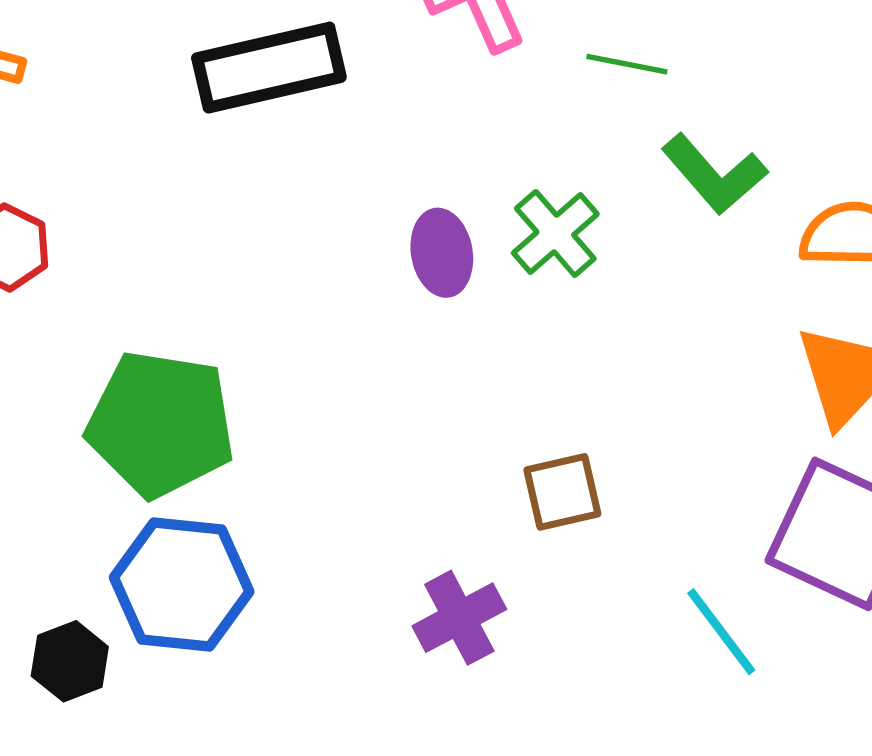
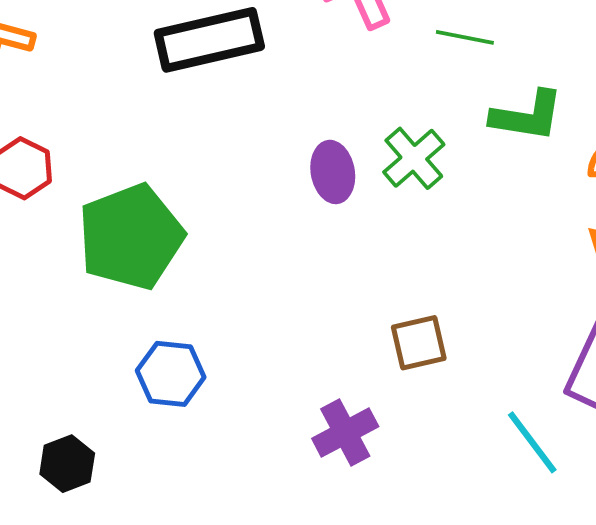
green L-shape: (714, 174) -> (527, 116), turned -40
green pentagon: (161, 424) -> (131, 237), moved, turned -30
blue hexagon: (182, 584) -> (171, 374), moved, size x0.7

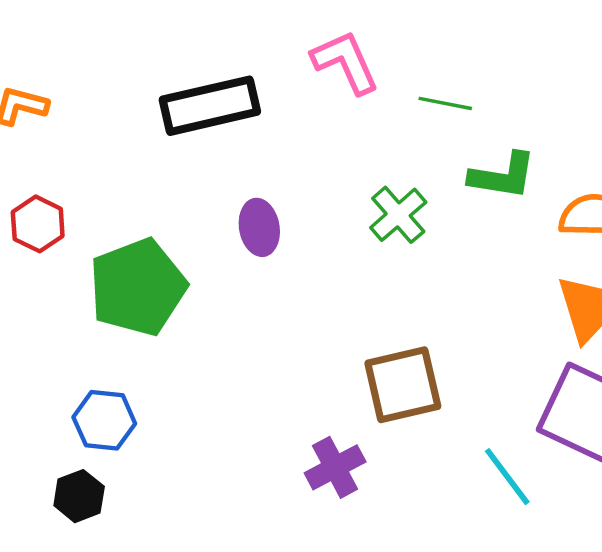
purple ellipse: (333, 172) -> (259, 227), moved
brown square: (419, 343) -> (403, 385), size x1.5
blue hexagon: (171, 374) -> (104, 420), moved

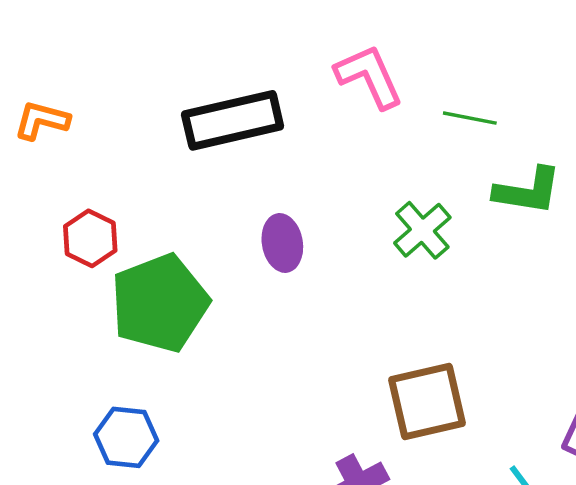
red hexagon: (38, 224) -> (90, 238), moved

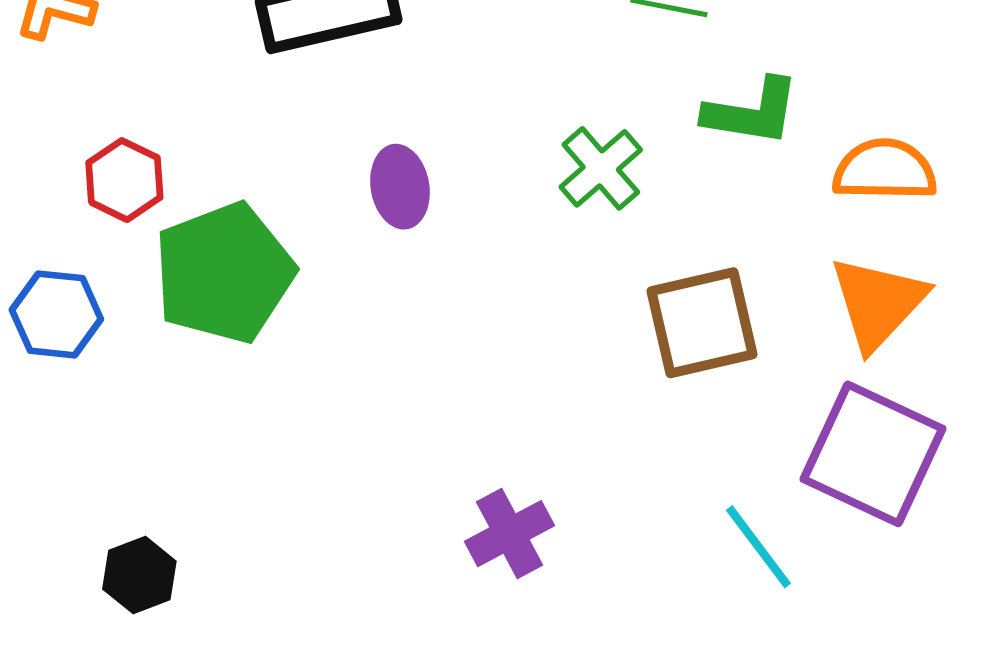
brown square: (427, 402) -> (702, 323), moved
blue hexagon: (126, 437) -> (56, 314), moved

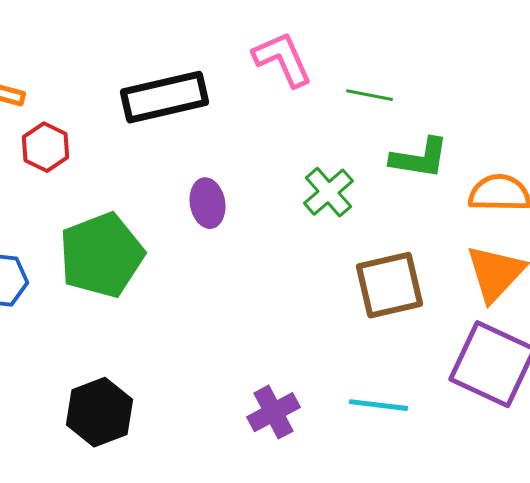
red hexagon: (124, 180) -> (46, 147), moved
cyan line: (758, 547) -> (379, 405), moved, turned -46
black hexagon: (139, 575) -> (100, 412), moved, size x1.5

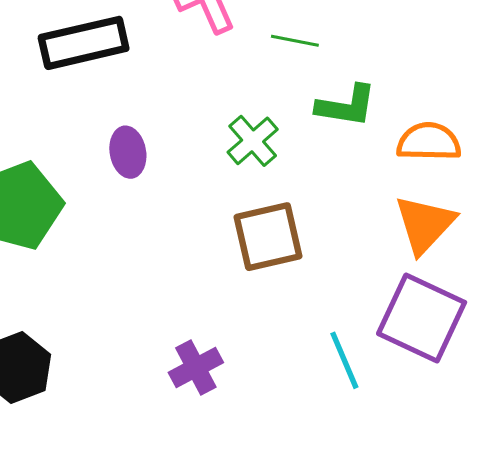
brown square: (390, 285) -> (268, 237), moved
cyan line: (379, 405) -> (344, 360), moved, turned 60

